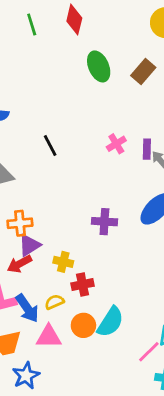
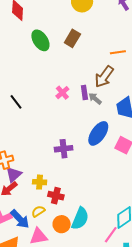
red cross: (83, 285) -> (56, 196), turned 35

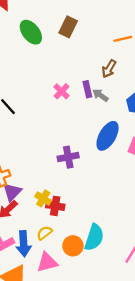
brown arrow: (104, 77) -> (109, 69), size x0.7
yellow cross: (40, 182) -> (43, 198), turned 32
red cross: (56, 196) -> (55, 206), moved
blue arrow: (20, 219) -> (24, 244), turned 45

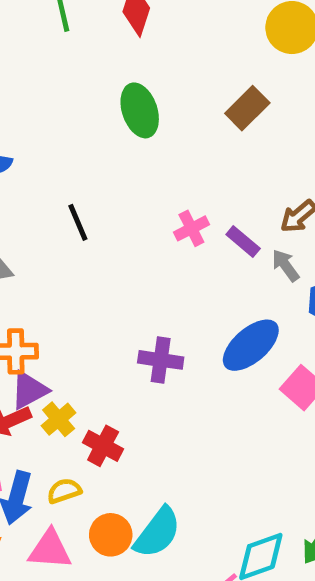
green ellipse: (31, 32) -> (140, 110), moved
purple rectangle: (87, 89) -> (243, 242), turned -56
gray arrow: (100, 95) -> (286, 265), moved
yellow cross: (43, 198) -> (59, 419), moved

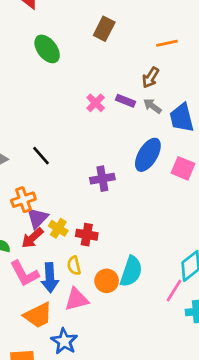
black line: (78, 222) -> (41, 156), moved
yellow semicircle: (64, 491) -> (74, 266), turned -66

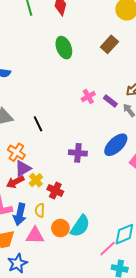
orange cross: (23, 200) -> (16, 152), turned 36

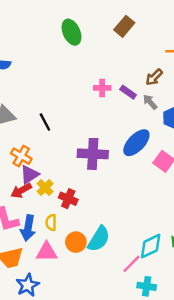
pink cross: (88, 96) -> (102, 88), turned 32
purple cross: (78, 153) -> (93, 154), size x1.4

